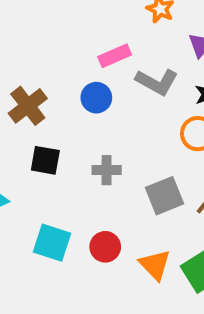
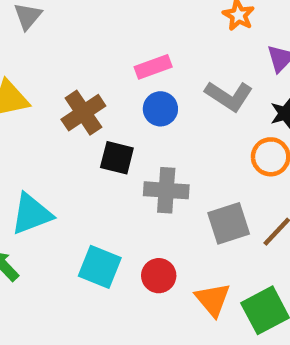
pink rectangle: (115, 56) -> (153, 67), moved
black square: (45, 160) -> (117, 158), moved
gray cross: (107, 170) -> (166, 190), size x1.4

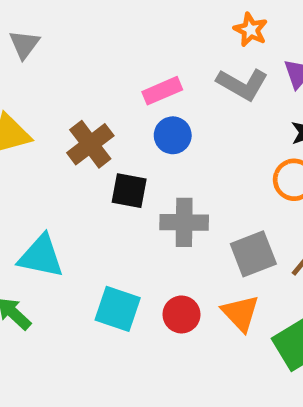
gray L-shape: (229, 96) -> (242, 84), moved
cyan triangle: (31, 214) -> (41, 256), turned 36
orange triangle: (213, 300) -> (240, 313), moved

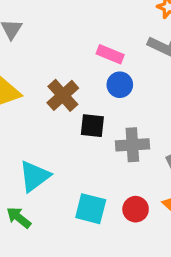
pink rectangle: (162, 91) -> (110, 54), turned 50
cyan triangle: (41, 256) -> (34, 176), turned -44

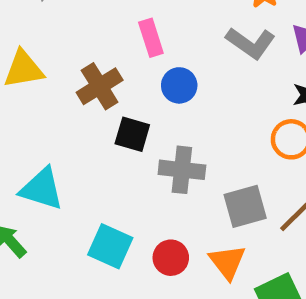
pink rectangle: (110, 54) -> (151, 38), moved, turned 40
cyan triangle: (34, 176) -> (42, 189), turned 44

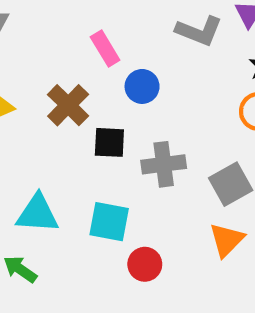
cyan square: (110, 246) -> (109, 222), moved
red circle: (171, 258) -> (145, 264), moved
orange triangle: (227, 262) -> (227, 240), turned 36

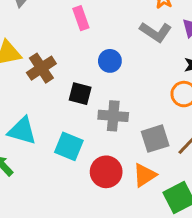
pink rectangle: (105, 48) -> (81, 18), moved
brown cross: (68, 105) -> (41, 68), moved
red circle: (145, 264) -> (106, 172), moved, size x1.4

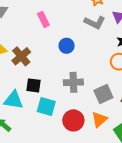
black square: (80, 94) -> (34, 85), moved

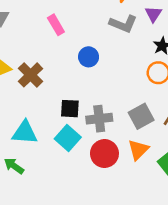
gray cross: (73, 82) -> (99, 119), moved
black square: (34, 85) -> (70, 109), moved
cyan square: (46, 107) -> (68, 138), turned 30

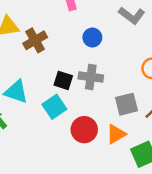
gray cross: (99, 119) -> (91, 77), moved

